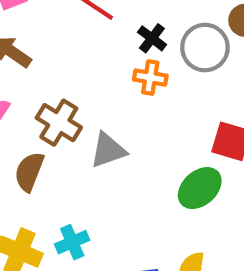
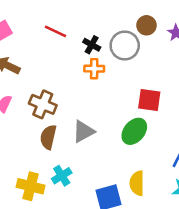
gray triangle: (108, 150) -> (84, 131), moved
brown semicircle: (29, 172) -> (48, 137), moved

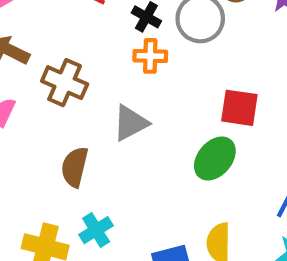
brown cross: (43, 104) -> (65, 83), moved
gray triangle: (84, 131) -> (131, 123), moved

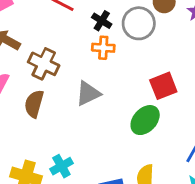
red square: (239, 108) -> (163, 86), turned -32
brown semicircle: (75, 167) -> (34, 104), moved

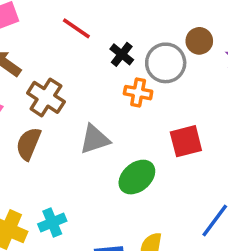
orange cross: (103, 48) -> (138, 93), moved
green ellipse: (145, 120) -> (137, 177), moved

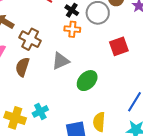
orange cross: (138, 93) -> (72, 29), moved
red square: (186, 141) -> (119, 46), moved

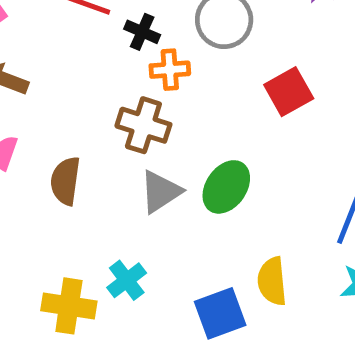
black cross: (72, 10) -> (142, 32), moved
brown cross: (30, 39) -> (143, 125), moved
gray triangle: (61, 61) -> (161, 192), moved

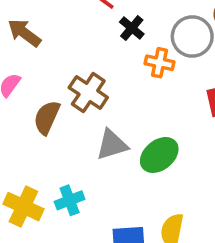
orange cross: (170, 70) -> (160, 63), moved
brown cross: (143, 125) -> (88, 93), moved

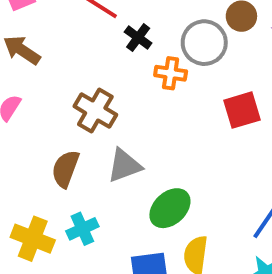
brown semicircle: (47, 117) -> (65, 169), moved
green ellipse: (159, 155) -> (170, 208), moved

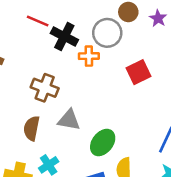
black cross: (138, 38) -> (64, 37), size x1.5
gray triangle: (124, 166) -> (69, 120), turned 40

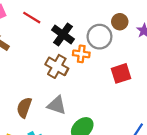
red line: (38, 21) -> (32, 18), moved
brown cross: (45, 88) -> (57, 66), moved

